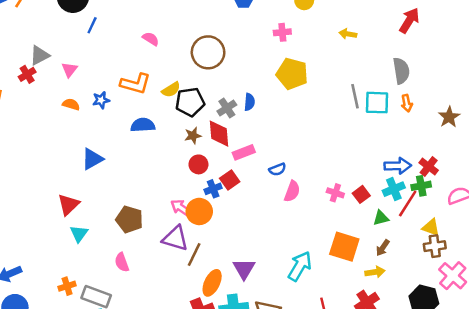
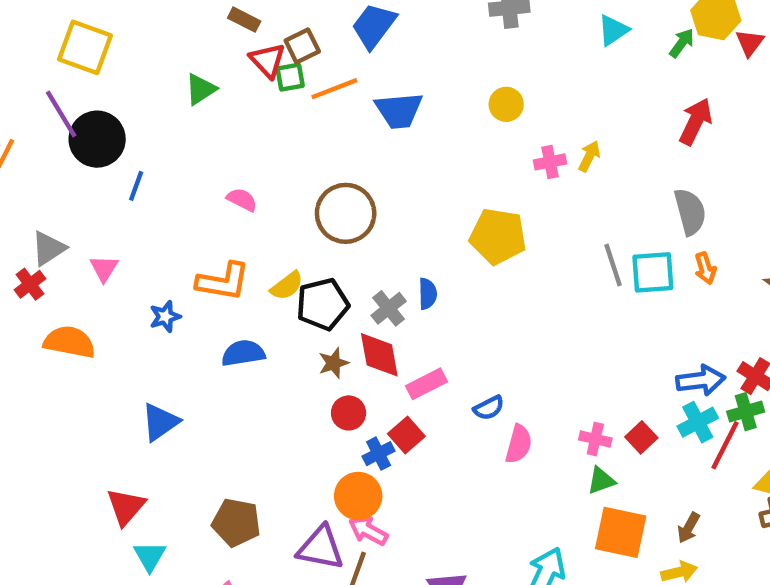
pink cross: (282, 32) -> (550, 162), moved
yellow arrow: (348, 34) -> (589, 156), turned 112
orange semicircle: (71, 104) -> (69, 342), moved, size x1.6
pink arrow: (181, 208) -> (368, 531), moved
green triangle: (381, 218) -> (601, 481), moved

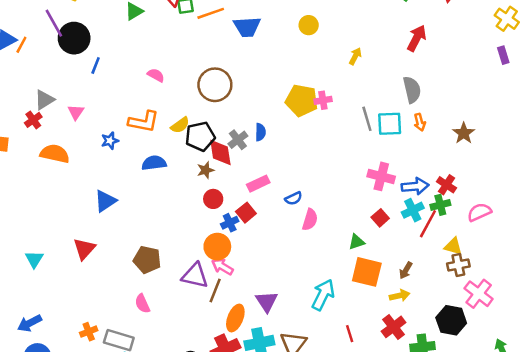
pink cross: (550, 162) -> (323, 100), moved
red diamond: (379, 355) -> (220, 152), moved
pink cross: (595, 439) -> (381, 176), moved, size x1.5
cyan triangle: (150, 556) -> (34, 259), moved

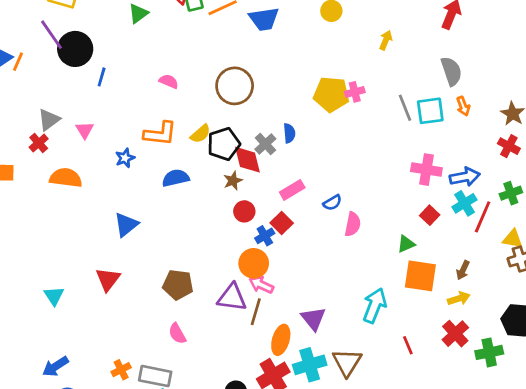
red cross: (446, 185) -> (509, 146), moved
green cross: (440, 205) -> (511, 193), moved

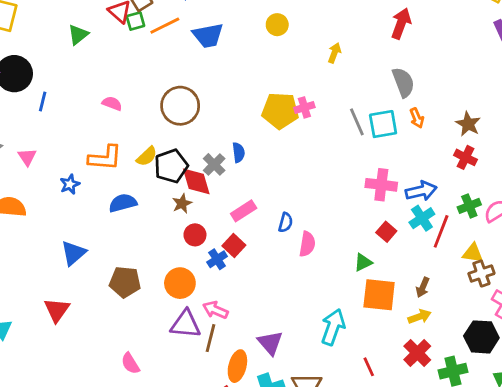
blue semicircle: (332, 203) -> (286, 222), turned -42
orange circle: (254, 263) -> (180, 283), moved
brown pentagon: (178, 285) -> (125, 282), moved

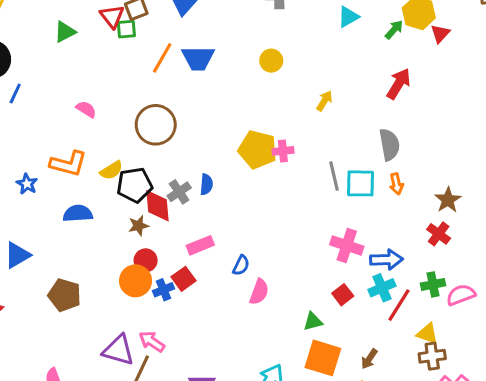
orange line: (165, 26) -> (162, 58), moved, turned -44
blue star: (70, 184) -> (27, 184), turned -30
orange circle: (180, 283) -> (136, 281), moved

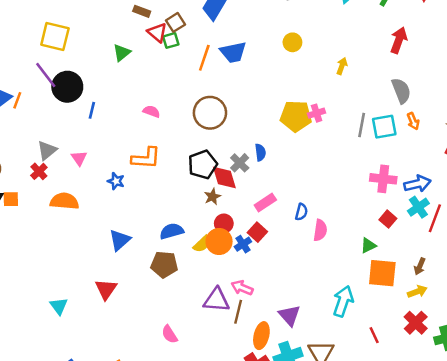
yellow semicircle: (111, 170) -> (202, 244), moved
gray line: (334, 176) -> (362, 125), turned 35
blue semicircle: (78, 213) -> (172, 231), moved

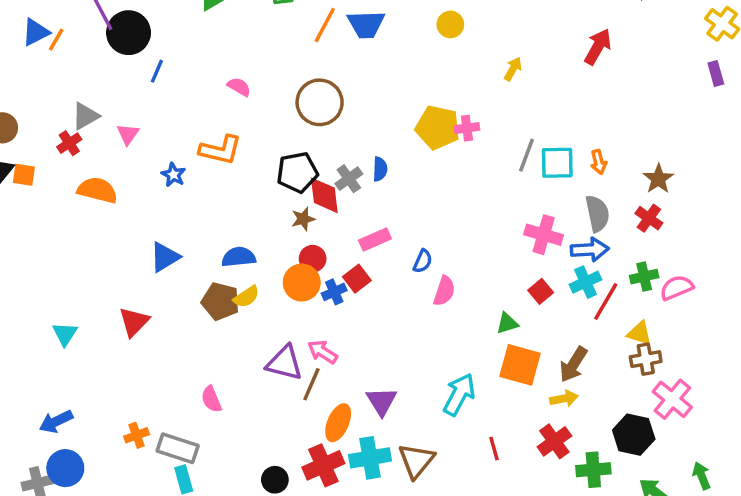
gray semicircle: (401, 91) -> (597, 214), moved
yellow semicircle: (202, 244) -> (246, 297), moved
brown arrow: (420, 266) -> (573, 364), size x1.5

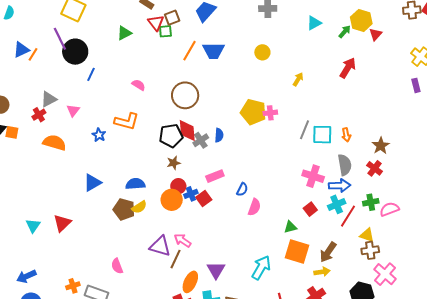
red diamond: (324, 195) -> (187, 131), moved
blue cross: (334, 292) -> (191, 194), moved
red triangle: (134, 322) -> (62, 223), moved

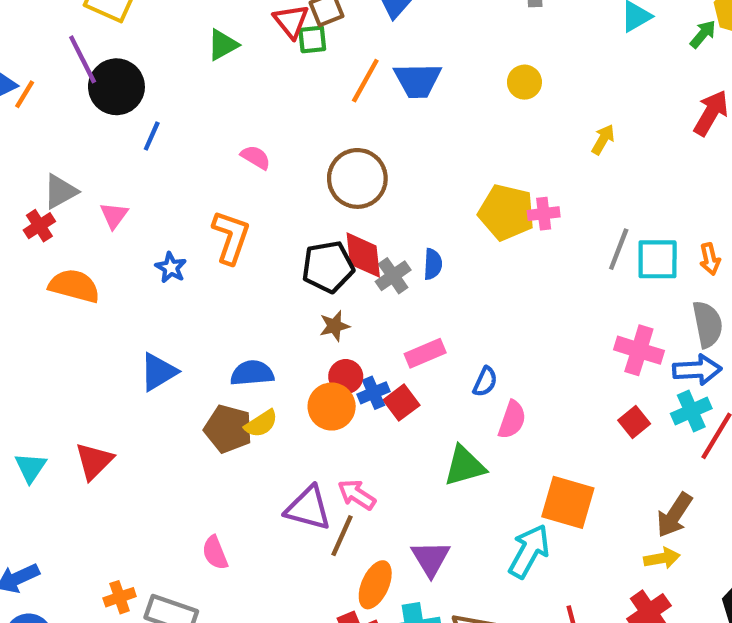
orange L-shape: (127, 121) -> (231, 237), turned -85
green triangle: (290, 227) -> (465, 466), moved, size x1.5
orange square: (297, 251) -> (568, 502), moved

